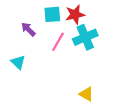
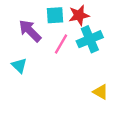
purple arrow: (28, 29) -> (30, 31), size x1.5
yellow triangle: (86, 94) -> (101, 92), moved

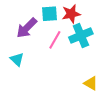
purple arrow: (30, 31) -> (27, 28), turned -90

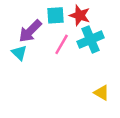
red star: (71, 14) -> (80, 15), turned 30
cyan triangle: (17, 59) -> (19, 53), moved

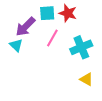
cyan cross: (91, 40) -> (81, 47), moved

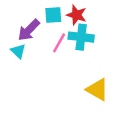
cyan cross: (81, 47) -> (81, 37), moved, turned 30
yellow triangle: (86, 79) -> (97, 90), size x1.5

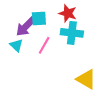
cyan square: (53, 15) -> (39, 19), moved
pink line: (59, 43) -> (44, 45), moved

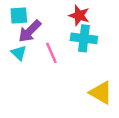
cyan square: (39, 19) -> (19, 15), moved
pink line: (44, 45) -> (51, 53), turned -54

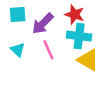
purple arrow: (30, 31) -> (43, 24), moved
yellow triangle: (101, 93) -> (88, 60), moved

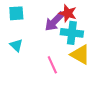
purple arrow: (43, 24) -> (54, 22), moved
pink line: (48, 50) -> (52, 65), moved

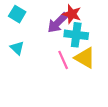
cyan square: (16, 13) -> (17, 14), turned 35
pink line: (52, 65) -> (63, 60), moved

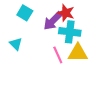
cyan square: (17, 14) -> (25, 13), moved
yellow triangle: (85, 58) -> (78, 53), turned -30

